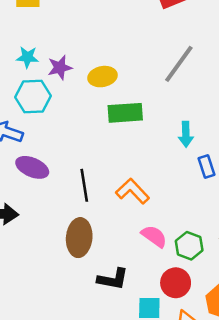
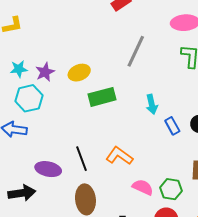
purple ellipse: (32, 167) -> (48, 169), moved

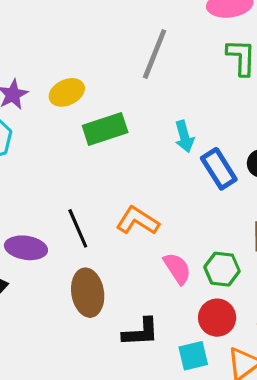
blue rectangle: (172, 126) -> (219, 169), size x1.4
pink semicircle: (143, 187) -> (177, 268), turned 35

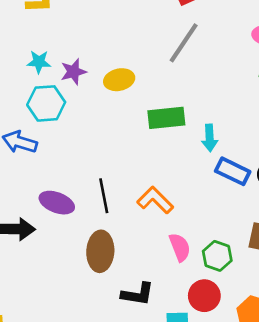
gray line: (155, 54) -> (184, 43), moved
green rectangle: (105, 129) -> (166, 118), moved
blue rectangle: (219, 169) -> (233, 171), turned -44

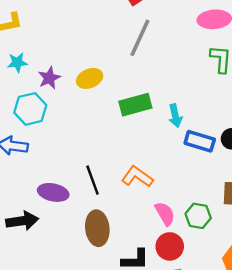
cyan star: (39, 62) -> (17, 63), moved
red circle: (204, 296) -> (170, 246), moved

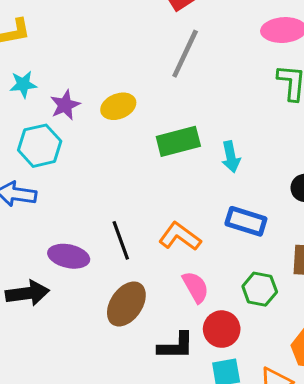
blue rectangle: (200, 141) -> (246, 221), moved
pink semicircle: (165, 214) -> (196, 287), moved
brown ellipse: (97, 228) -> (126, 304), turned 40

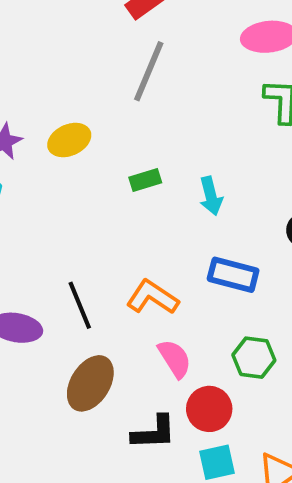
green rectangle: (178, 141) -> (145, 180), size x0.6

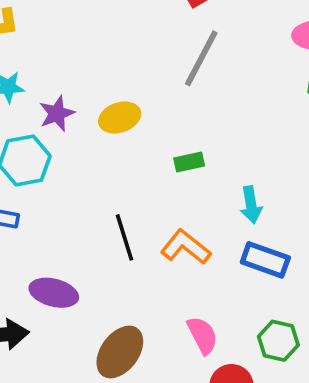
cyan arrow: (211, 196) -> (251, 205), moved
orange L-shape: (152, 297) -> (186, 247), moved
black line: (80, 305) -> (124, 237), moved

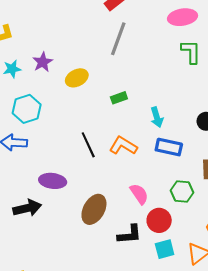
purple star: (57, 114) -> (43, 62), moved

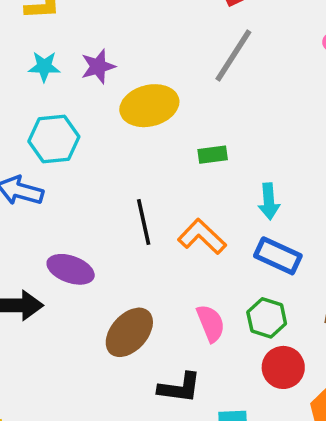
yellow ellipse: (77, 78) -> (149, 106), size x1.4
green hexagon: (182, 191) -> (267, 318), moved
red circle: (159, 220) -> (283, 367), moved

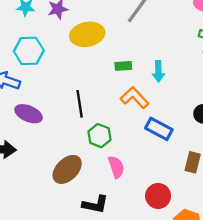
cyan arrow: (269, 201) -> (158, 71), moved
orange L-shape: (202, 237) -> (135, 98), moved
purple ellipse: (71, 269) -> (29, 114), moved
green hexagon: (267, 318) -> (100, 136), moved

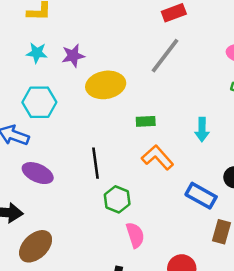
cyan arrow: (158, 71) -> (202, 130), moved
blue rectangle: (159, 129) -> (201, 196), moved
brown ellipse: (67, 169) -> (36, 246), moved

